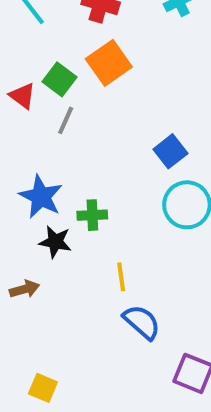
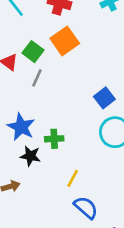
yellow line: (121, 277) -> (73, 178), turned 36

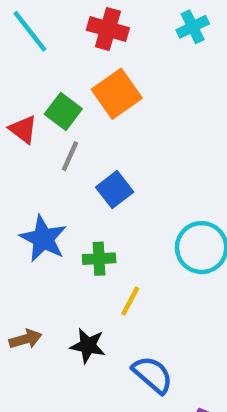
blue square: (104, 98) -> (115, 190), moved
black star: (30, 156) -> (88, 346), moved
yellow line: (73, 178) -> (130, 301), moved

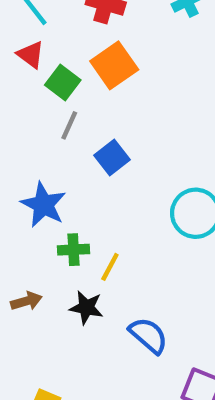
red triangle: (23, 129) -> (31, 55), moved
green cross: (99, 259) -> (73, 250), moved
yellow line: (130, 301) -> (110, 267), moved

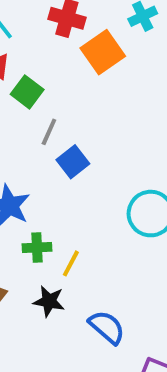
orange square: (114, 65) -> (103, 52), moved
gray line: (69, 125) -> (49, 132), moved

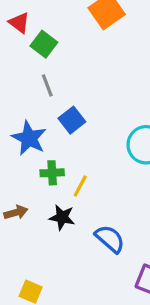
gray line: (49, 132) -> (47, 85), moved, turned -45
blue square: (73, 162) -> (72, 120), moved

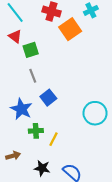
green square: (44, 44) -> (31, 50), turned 35
black star: (62, 217) -> (42, 168), moved

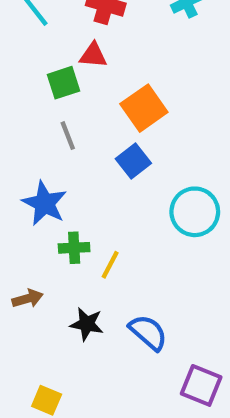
orange square: (70, 29) -> (144, 108), moved
red triangle: (15, 36) -> (93, 55), moved, turned -32
blue square: (48, 98) -> (133, 161), moved

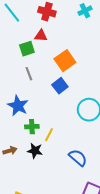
black star: (87, 324) -> (35, 151), moved
blue semicircle: (148, 332) -> (78, 158), moved

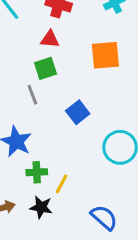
green square: (27, 49) -> (45, 68), moved
orange square: (65, 61) -> (105, 55), moved, turned 30

